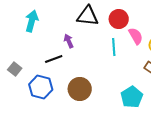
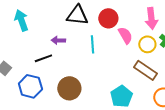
cyan arrow: (32, 21) -> (21, 20), turned -35
purple arrow: (69, 41) -> (58, 40), turned -64
cyan line: (114, 47) -> (92, 44), moved

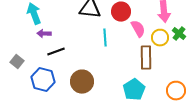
purple arrow: (58, 40) -> (44, 34), moved
brown rectangle: (145, 70) -> (146, 58), moved, turned 55

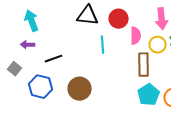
pink semicircle: (138, 29) -> (136, 36), turned 30
purple arrow: (44, 34) -> (28, 45), moved
cyan pentagon: (134, 90) -> (149, 95), moved

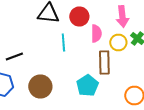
cyan pentagon: (149, 95) -> (87, 86), moved

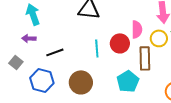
red circle: (79, 16) -> (120, 43), moved
cyan line: (63, 42) -> (97, 48), moved

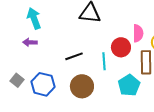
cyan line: (97, 48) -> (104, 61), moved
black line: (55, 52) -> (74, 56), moved
gray square: (16, 62) -> (17, 80), moved

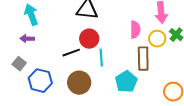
red circle: (121, 47) -> (89, 39), moved
gray square: (17, 80) -> (19, 64), moved

